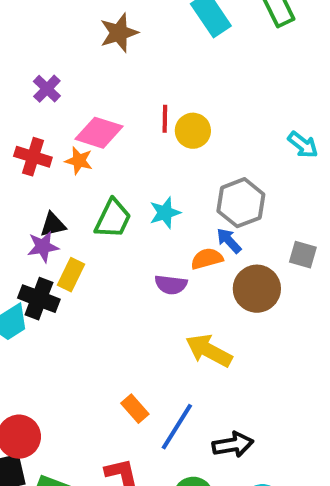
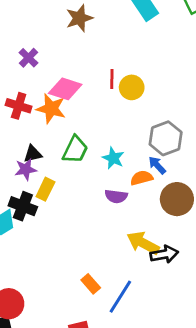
orange star: (79, 161) -> (51, 109), size x1.5
cyan star: (165, 213) -> (113, 158), moved, turned -30
black arrow: (233, 445) -> (164, 254), moved

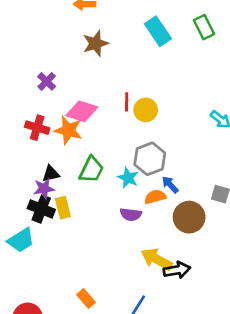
gray hexagon: (166, 138) -> (150, 159), moved
yellow rectangle: (45, 189) -> (63, 208), turned -40
black cross: (23, 206) -> (41, 209), moved
orange rectangle: (91, 284) -> (86, 299), moved

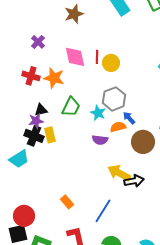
pink diamond: (82, 111) -> (75, 57), moved, turned 60

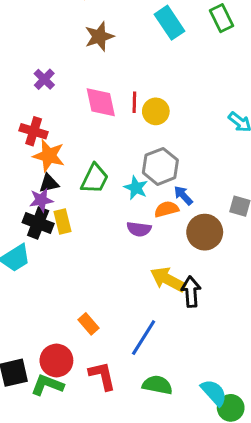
orange star: (54, 78) -> (49, 156), moved
black arrow: (134, 181) -> (191, 292), turned -84
red circle: (24, 216) -> (56, 360), moved

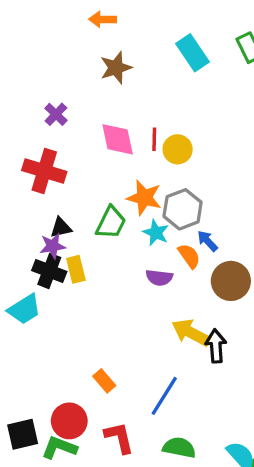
red cross: (34, 131) -> (44, 171), size x1.4
orange star: (49, 156) -> (144, 198), moved
orange semicircle: (166, 209) -> (189, 256), turned 70

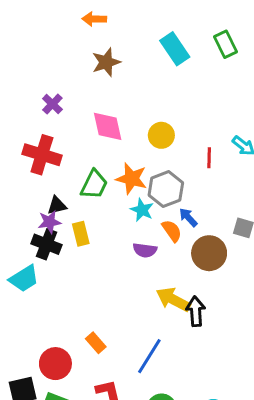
red line: (154, 139) -> (209, 158), moved
green trapezoid: (111, 223) -> (94, 185), moved
yellow rectangle: (76, 269) -> (81, 234), moved
red circle: (69, 421) -> (55, 364), moved

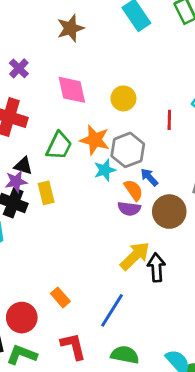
black triangle: (57, 205) -> (23, 166), turned 30
cyan star: (142, 210) -> (105, 170), turned 30
purple semicircle: (145, 250) -> (129, 209), moved
yellow arrow: (173, 299) -> (135, 256), turned 108

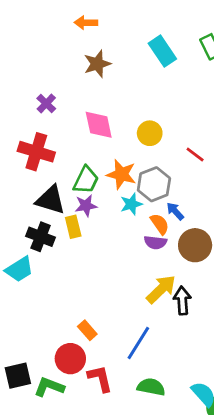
red line: (169, 120) -> (195, 155), turned -54
black triangle: (23, 166) -> (50, 200), size x1.6
purple star: (16, 181) -> (86, 206), moved
red circle: (22, 318) -> (70, 359), moved

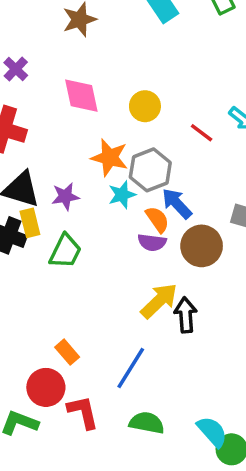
green trapezoid: (86, 180) -> (65, 251), moved
blue arrow: (175, 211) -> (177, 203), size x1.4
yellow rectangle: (73, 227) -> (30, 223), moved

